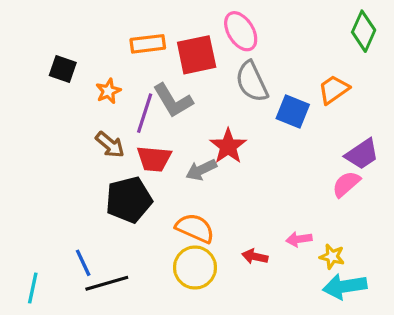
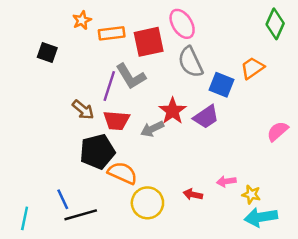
orange star: (108, 91) -> (82, 20), moved
purple trapezoid: (362, 154) -> (206, 117), moved
pink semicircle: (346, 184) -> (278, 131), moved
orange semicircle: (195, 228) -> (122, 173), moved

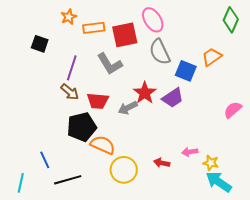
purple line: (109, 86) -> (72, 68), moved
blue line: (63, 199) -> (45, 160), moved
cyan arrow: (261, 217) -> (219, 182), turned 44

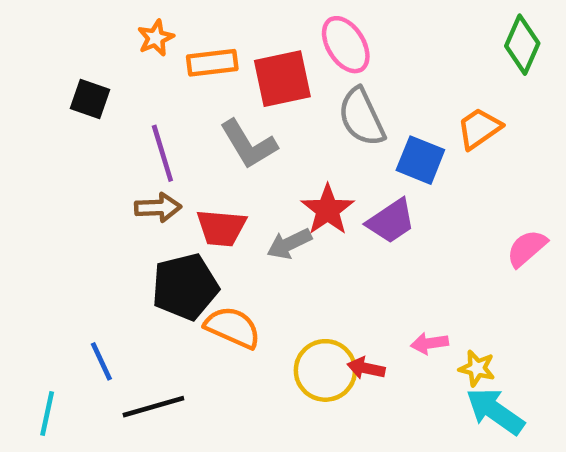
purple line: (72, 68) -> (162, 153), turned -35
brown arrow: (70, 92) -> (158, 208), turned -42
yellow circle: (124, 170) -> (325, 370), moved

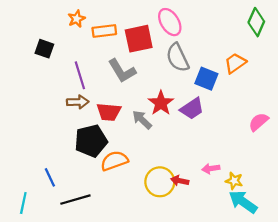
gray arrow: (289, 244) -> (142, 120), turned 70
orange semicircle: (233, 327) -> (114, 161), turned -44

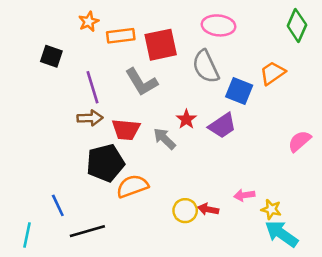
pink ellipse: (170, 22) -> (219, 25), moved, turned -52
red star: (161, 103) -> (186, 119), size x0.7
yellow circle: (160, 182) -> (185, 211), size x0.7

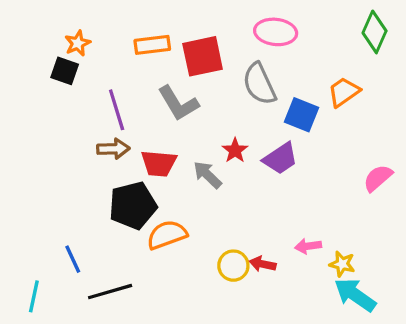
orange star: (89, 22) -> (78, 43), moved

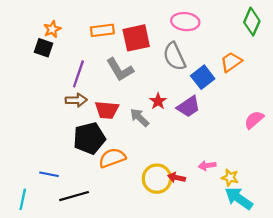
purple line: (117, 110) -> (78, 74), turned 36
blue square: (302, 115) -> (203, 77), turned 30
blue line: (73, 259) -> (49, 174), turned -54
yellow circle: (233, 266) -> (157, 179), size x1.4

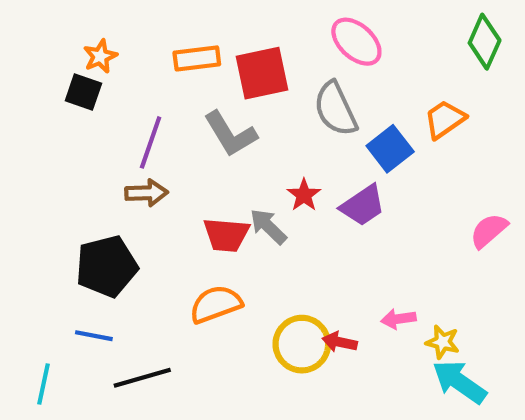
pink ellipse: (185, 22) -> (356, 42), turned 36
red trapezoid: (107, 110) -> (226, 235), moved
black pentagon: (89, 138) -> (107, 266), moved

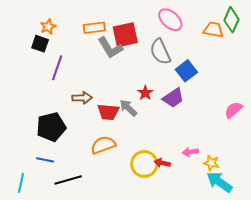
orange trapezoid: (445, 119) -> (213, 30), moved, turned 45
gray L-shape: (230, 134) -> (110, 48), moved
purple line: (151, 142) -> (57, 68), moved
brown arrow: (146, 193) -> (82, 98), moved

